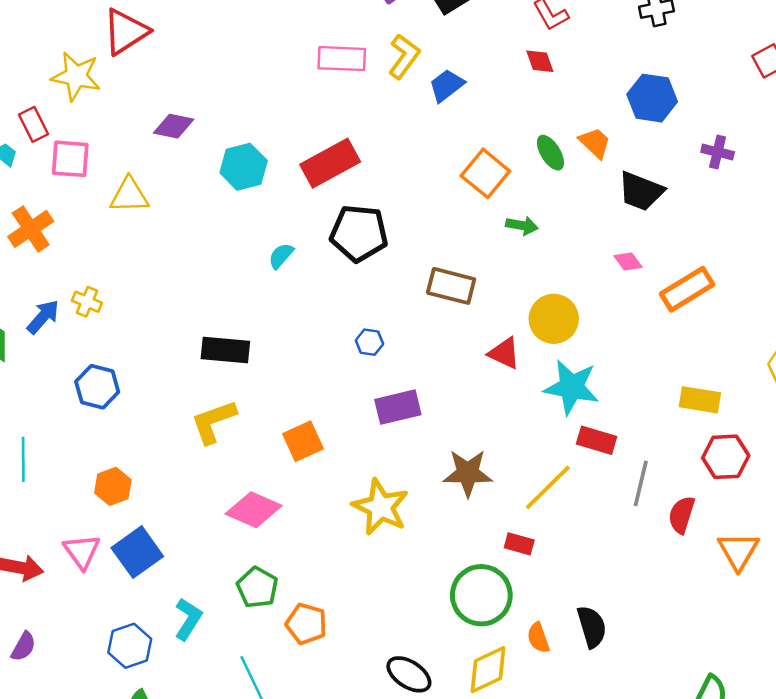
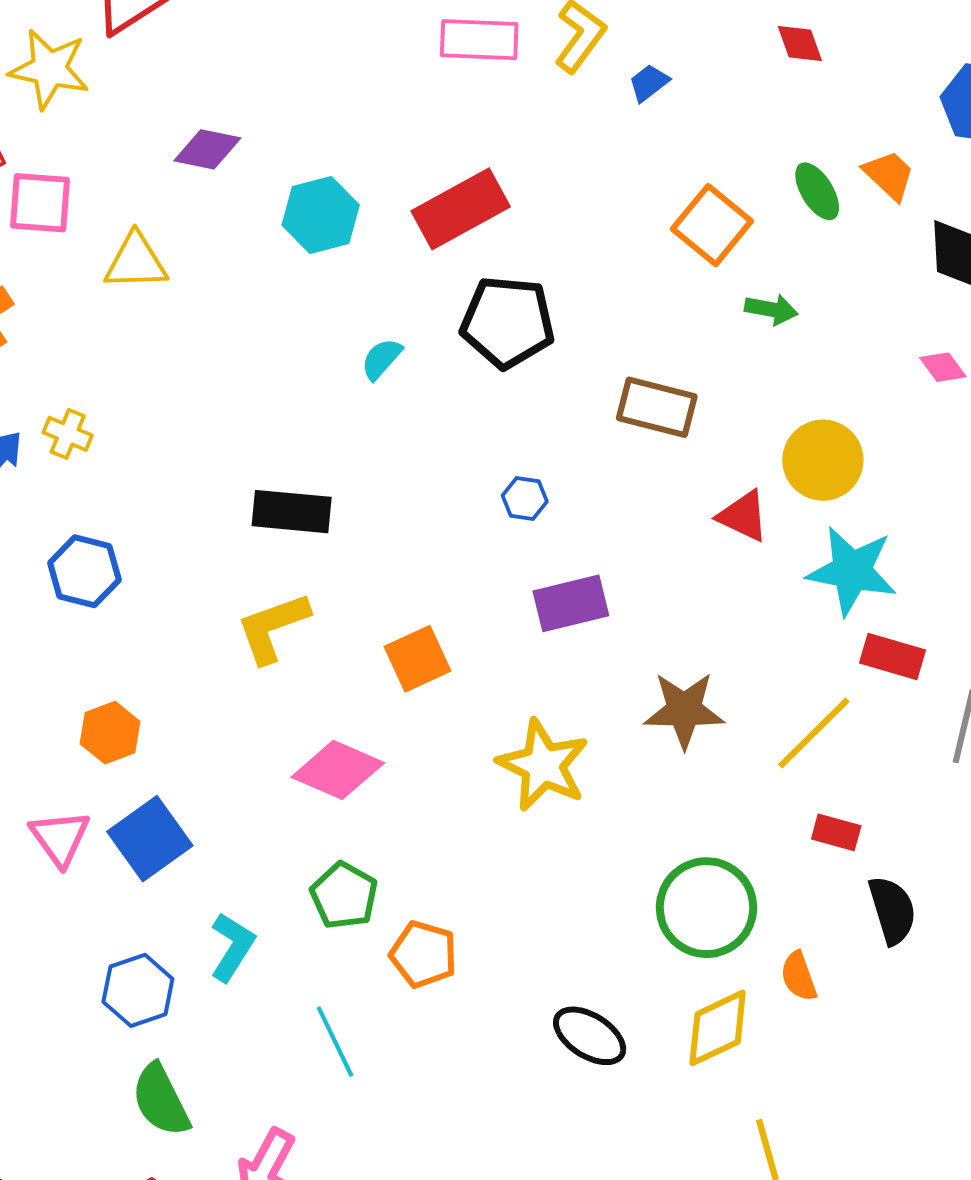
blue trapezoid: (447, 85) -> (649, 83), size x0.7
red rectangle: (519, 544) -> (836, 832), moved
black semicircle: (592, 627) -> (892, 910), moved

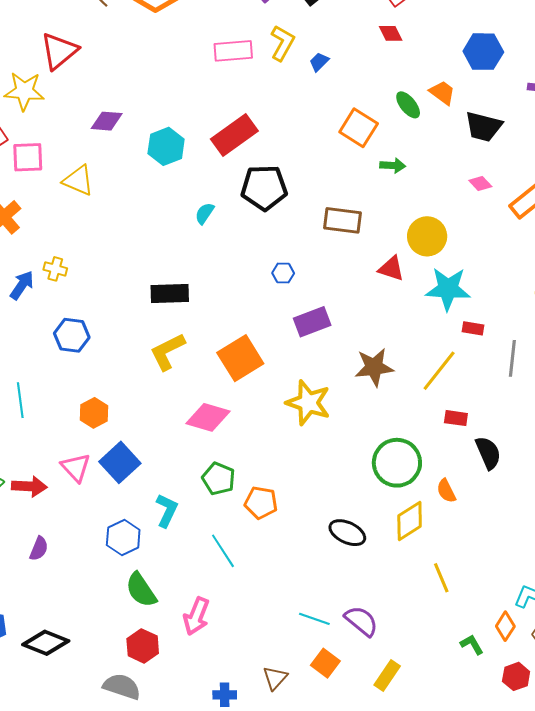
yellow triangle: (136, 262) -> (78, 180), turned 32
red rectangle: (892, 656) -> (473, 328), size x0.7
orange square: (417, 659) -> (240, 358), size x1.4

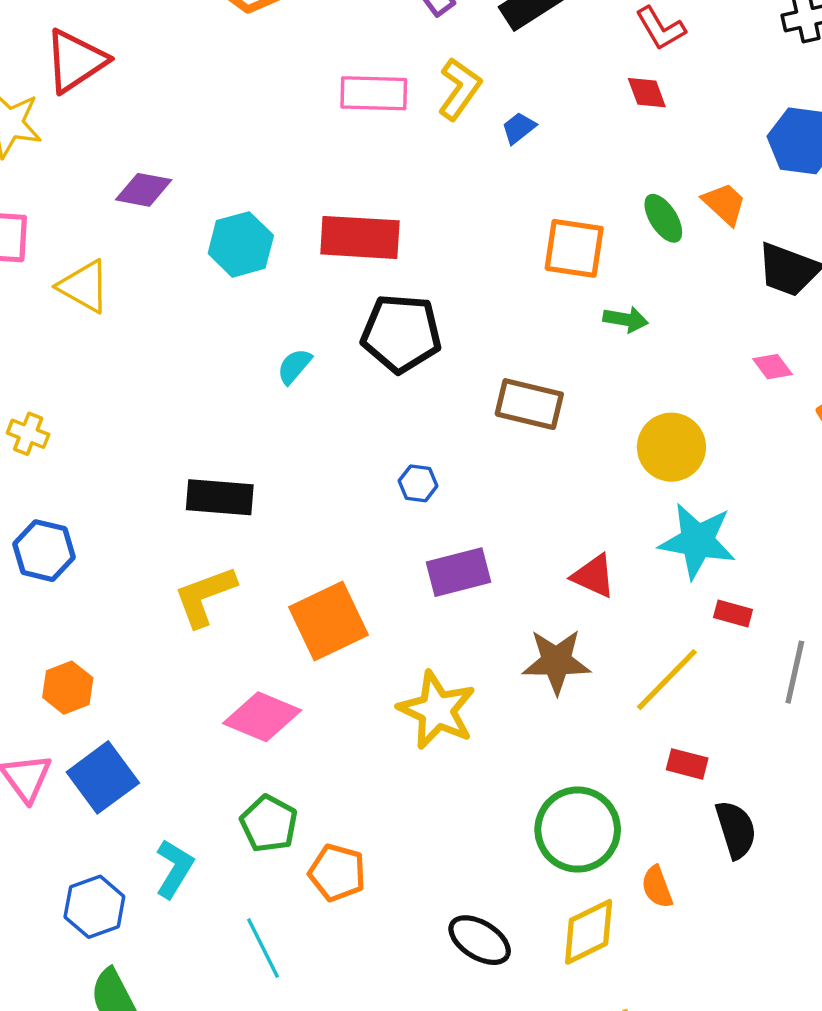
orange square: (359, 128) -> (574, 248), turned -30
red rectangle: (234, 135) -> (360, 237), turned 33
red triangle: (391, 269) -> (594, 576), moved

